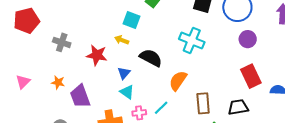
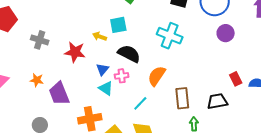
cyan square: (132, 20) -> (118, 25), moved, turned -30
red rectangle: (251, 76) -> (236, 79), moved, size x0.6
pink cross: (139, 113) -> (122, 76), moved

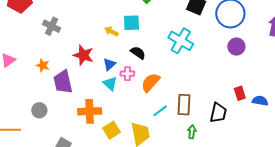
red star: (75, 52) -> (83, 55), moved
black semicircle: (129, 54) -> (138, 53), size x0.7
orange semicircle: (157, 76) -> (151, 82), moved
black trapezoid: (217, 101) -> (218, 113), turned 105
cyan line: (140, 103) -> (160, 111), moved

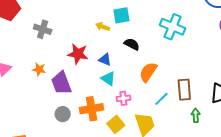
blue triangle: (109, 64) -> (105, 60), turned -48
pink cross: (127, 74) -> (123, 98), moved
gray circle: (39, 110) -> (63, 114), moved

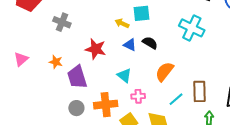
blue triangle: (105, 60) -> (130, 45), moved

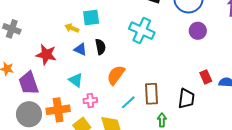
black semicircle: (150, 43) -> (100, 47), turned 49
gray circle: (76, 108) -> (29, 114), size x1.6

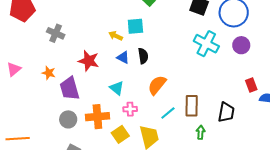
cyan cross: (142, 31) -> (206, 44), moved
red rectangle: (206, 77) -> (251, 85), moved
gray circle: (29, 114) -> (68, 119), size x0.7

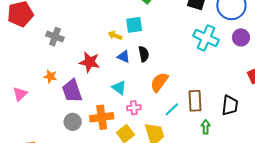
pink triangle: (14, 69) -> (20, 94), moved

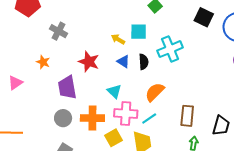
cyan cross: (206, 38) -> (170, 49), moved, turned 35
orange star: (50, 76) -> (43, 62), moved
pink cross: (134, 108) -> (126, 114), size x1.6
cyan line: (172, 109) -> (149, 119), moved

